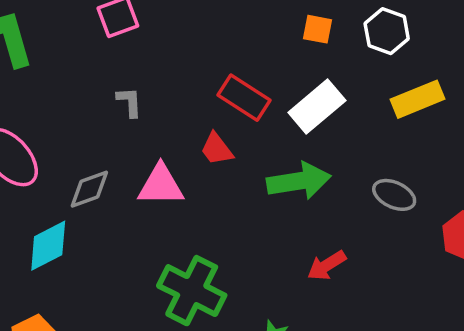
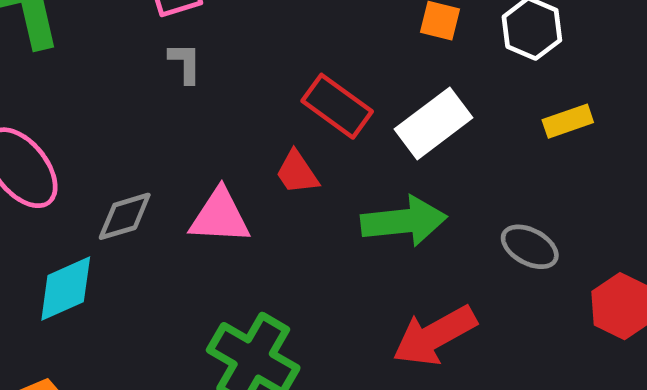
yellow rectangle: (417, 99) -> (568, 121), size x0.7
gray L-shape: (129, 102) -> (185, 63), moved
red arrow: (327, 265) -> (435, 336), size x1.6

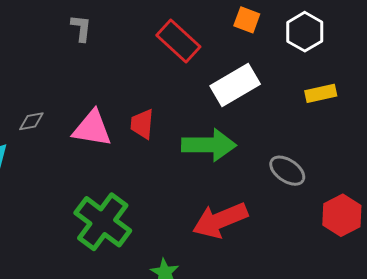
red rectangle: (337, 106) -> (178, 41), moved
red trapezoid: (297, 173) -> (142, 124), moved, turned 32
gray diamond: (125, 216) -> (31, 121), size x0.7

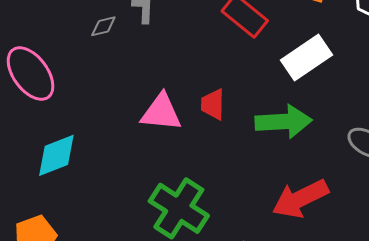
gray diamond: (31, 121) -> (103, 26), moved

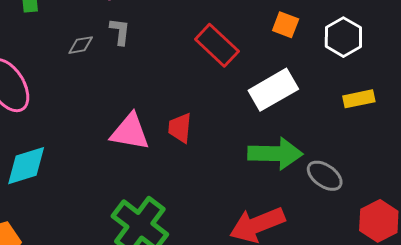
green arrow: (284, 122) -> (275, 154), moved

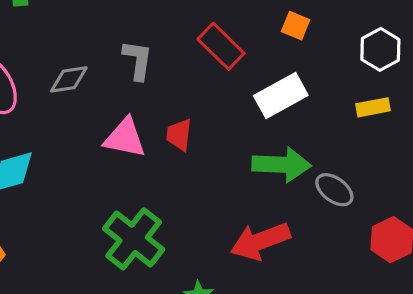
gray L-shape: (120, 31) -> (138, 60), moved, size x1.4
white hexagon: (343, 37) -> (380, 49), moved
gray diamond: (81, 45) -> (69, 79), moved, size x1.4

